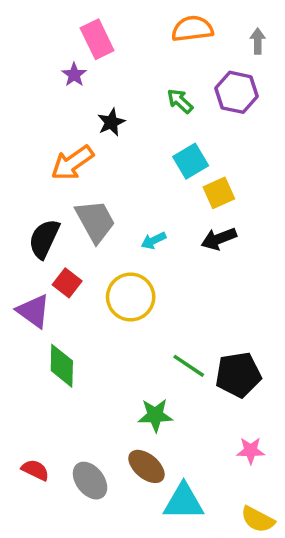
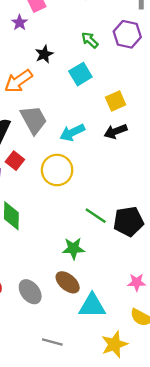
cyan square: (191, 161) -> (80, 74), moved
cyan arrow: (154, 241) -> (72, 133), size x1.5
pink star: (251, 451) -> (137, 282), moved

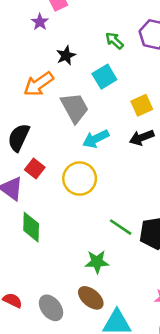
gray trapezoid: (34, 120) -> (75, 108), moved

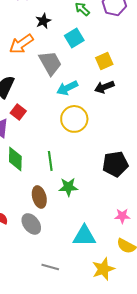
yellow circle: (80, 179) -> (74, 119), moved
green line: (121, 227) -> (50, 161), moved, turned 48
brown ellipse: (91, 298) -> (39, 197), moved, turned 35

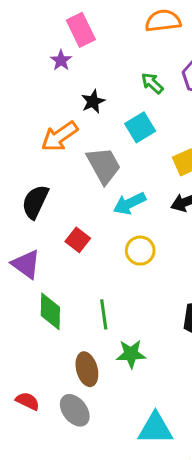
red square: (18, 112) -> (78, 240), moved
yellow circle: (74, 119) -> (140, 251), size x0.7

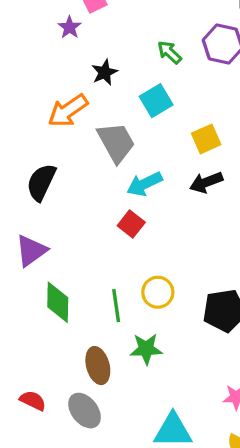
red square: (78, 240) -> (131, 224), moved
yellow circle: (140, 251) -> (158, 292), moved
purple triangle: (26, 264) -> (31, 251), turned 48

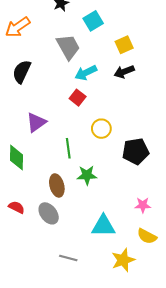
orange arrow: (68, 111) -> (18, 27), moved
purple triangle: (31, 251) -> (36, 122), moved
yellow circle: (158, 292) -> (101, 129), moved
green diamond: (58, 302) -> (16, 158), moved

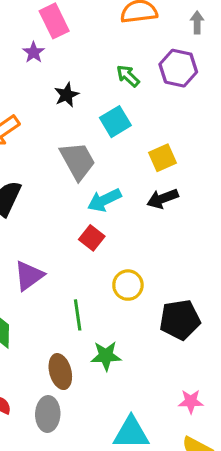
gray ellipse: (49, 213) -> (48, 414), turned 40

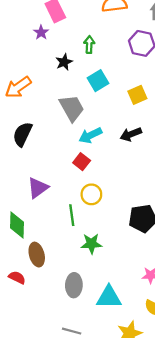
green arrow: (128, 76) -> (89, 45), moved, turned 49
yellow square: (163, 158) -> (137, 95), moved
yellow circle: (128, 285) -> (91, 194), moved
brown ellipse: (60, 372) -> (37, 255), moved
gray ellipse: (48, 414) -> (74, 285), moved

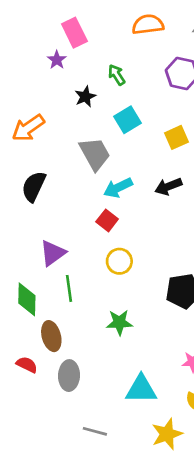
green arrow: (89, 45) -> (117, 75), turned -35
green line: (72, 215) -> (69, 288), moved
gray ellipse: (74, 285) -> (69, 376), moved

